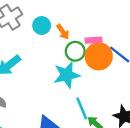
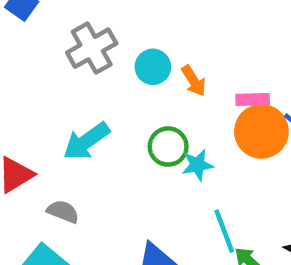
green circle: (75, 51) -> (168, 147), moved
cyan star: (67, 75) -> (198, 165), size x0.6

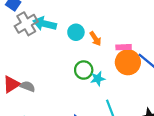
gray cross: (92, 48) -> (26, 24), moved
cyan arrow: (86, 141) -> (45, 24), moved, turned 50
gray semicircle: (63, 212) -> (28, 86), moved

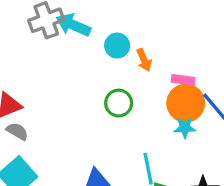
cyan star: (98, 79) -> (185, 128), moved
gray semicircle: (28, 86) -> (17, 131), moved

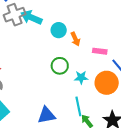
orange circle: (186, 103) -> (107, 83), moved
cyan star: (185, 128) -> (81, 77), moved

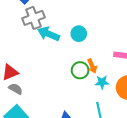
cyan arrow: (31, 17) -> (49, 34), moved
orange arrow: (75, 39) -> (92, 66), moved

